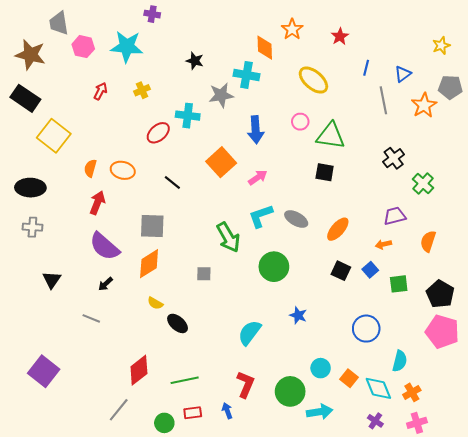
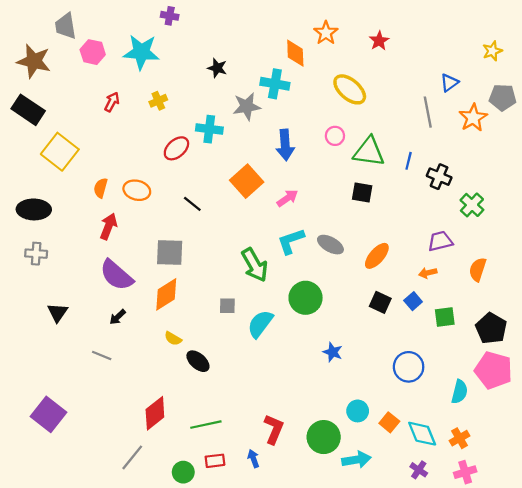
blue line: (366, 68) -> (409, 161), moved
black cross: (394, 158) -> (439, 177), turned -30
cyan semicircle: (250, 333) -> (260, 324), moved
cyan semicircle: (400, 361) -> (459, 392), moved

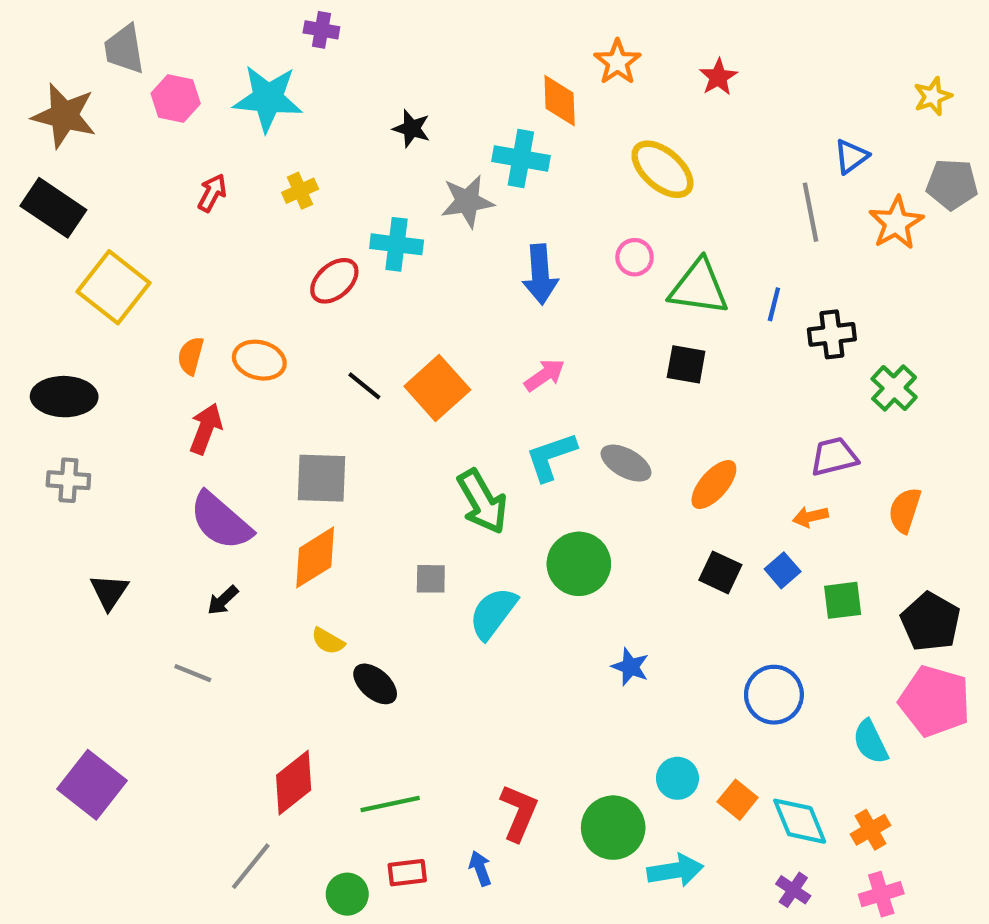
black cross: (439, 177) -> (832, 334), turned -30
orange square: (247, 181) -> (437, 388), moved
cyan semicircle: (459, 392) -> (870, 742), turned 140

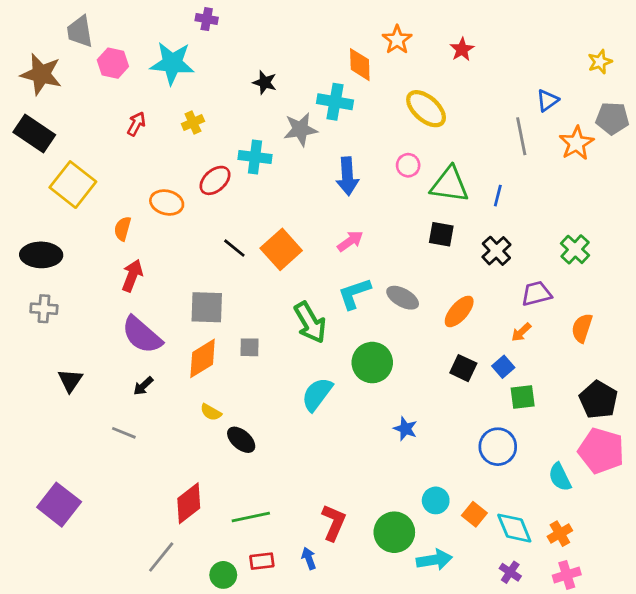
black cross: (832, 334) -> (496, 251), moved, turned -36
orange ellipse: (259, 360) -> (167, 202), moved
orange arrow: (810, 517) -> (521, 332), turned -30
gray square: (431, 579) -> (249, 347), moved
green square: (843, 600) -> (523, 397), moved

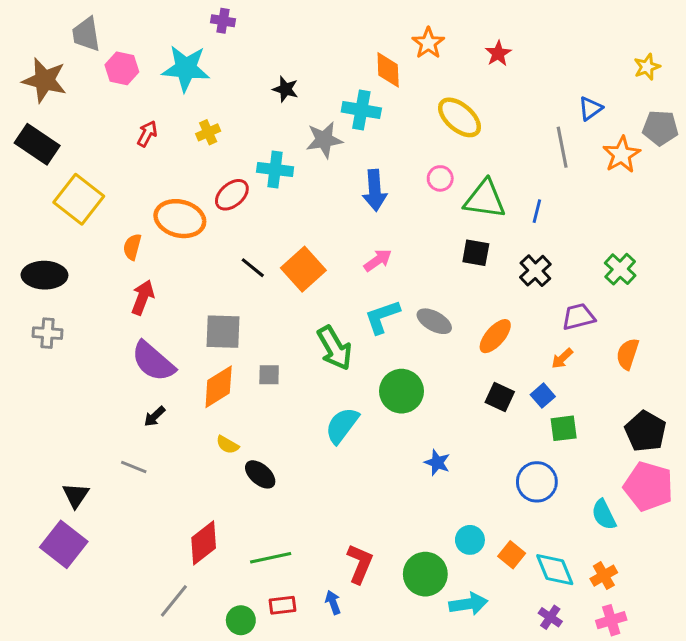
orange ellipse: (167, 202) -> (180, 219), size x1.4
black triangle: (70, 380) -> (76, 495), moved

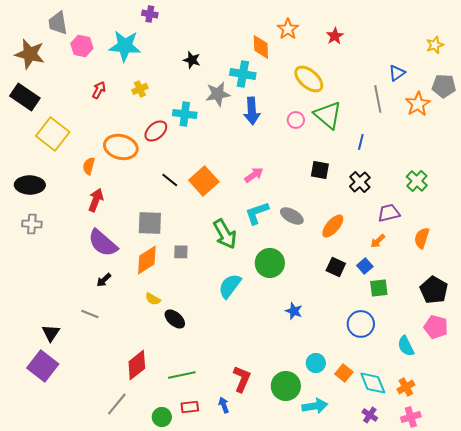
blue arrow: (375, 190) -> (252, 111), moved
green triangle: (485, 199) -> (328, 115), moved, turned 32
pink pentagon: (648, 486) -> (436, 327), size x0.7

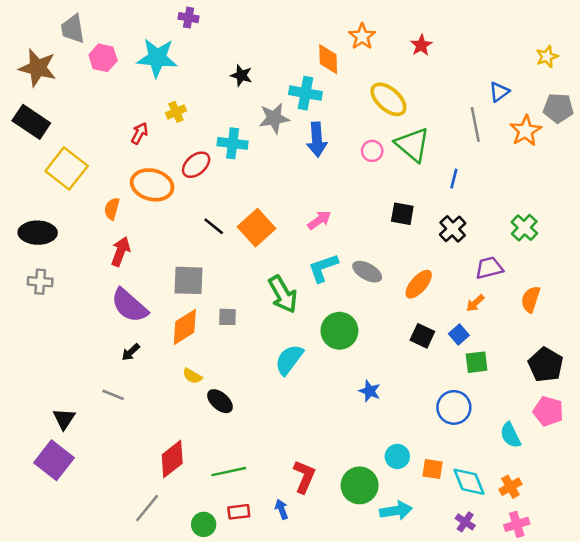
red arrow: (99, 90) -> (139, 133), moved
orange square: (344, 373) -> (433, 469), turned -30

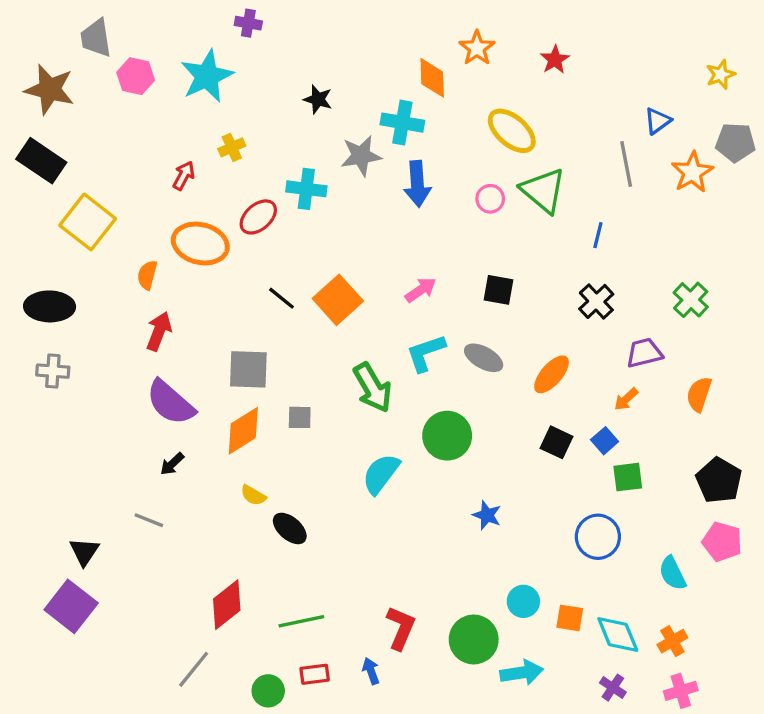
cyan star: (157, 58) -> (207, 76), turned -30
black square: (402, 214) -> (499, 290), moved

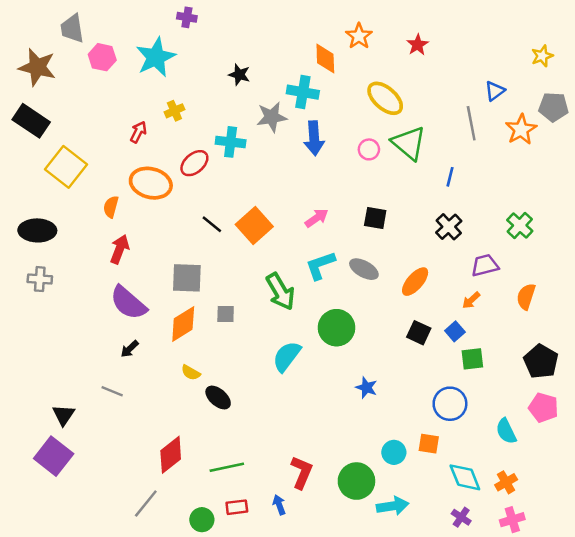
orange square: (570, 618) -> (429, 444), moved

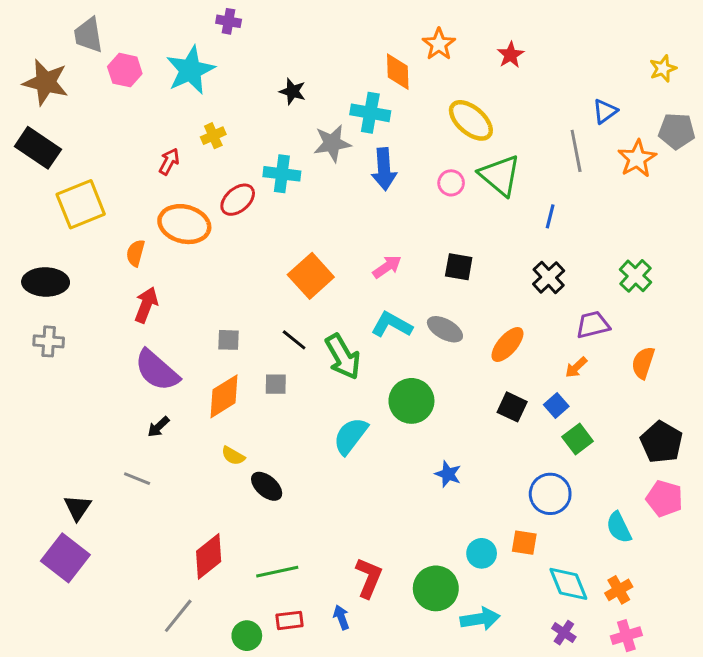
yellow square: (66, 167) -> (81, 204), turned 30
black line: (212, 224) -> (294, 340), moved
cyan L-shape: (320, 265) -> (392, 325), turned 48
gray square: (187, 278) -> (229, 340), size x0.6
green square: (472, 359) -> (578, 439), turned -30

